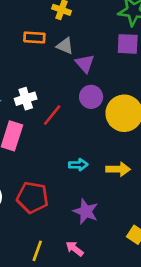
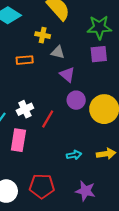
gray triangle: (65, 46) -> (58, 52), moved

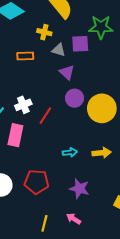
purple square: (99, 54) -> (80, 44), moved

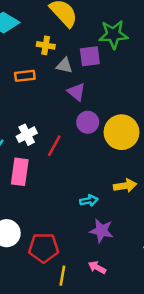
cyan arrow: (70, 152) -> (89, 201), moved
red pentagon: (37, 182) -> (44, 248), moved

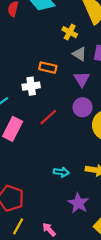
orange rectangle: (25, 76) -> (48, 68), moved
white cross: (27, 135) -> (31, 86), moved
purple star: (101, 231) -> (78, 203), moved

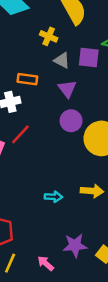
red line: (48, 117) -> (20, 134), moved
purple star: (78, 203) -> (75, 245), moved, turned -30

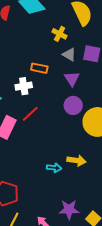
yellow arrow: (92, 191) -> (77, 160), moved

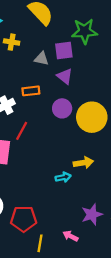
yellow cross: (60, 34) -> (12, 42), moved
orange rectangle: (39, 68) -> (31, 91), moved
purple triangle: (72, 79) -> (65, 76), moved

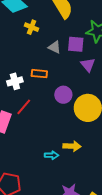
purple triangle: (65, 76) -> (88, 65), moved

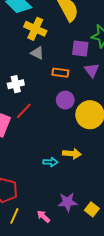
yellow cross: (32, 27) -> (35, 29), size x1.5
gray triangle: (55, 47) -> (37, 53), moved
orange rectangle: (39, 74) -> (60, 73), moved

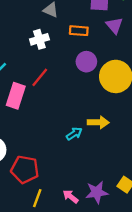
white cross: (16, 84) -> (39, 39), moved
cyan arrow: (50, 162) -> (74, 134), turned -32
purple star: (68, 202) -> (97, 192), moved

